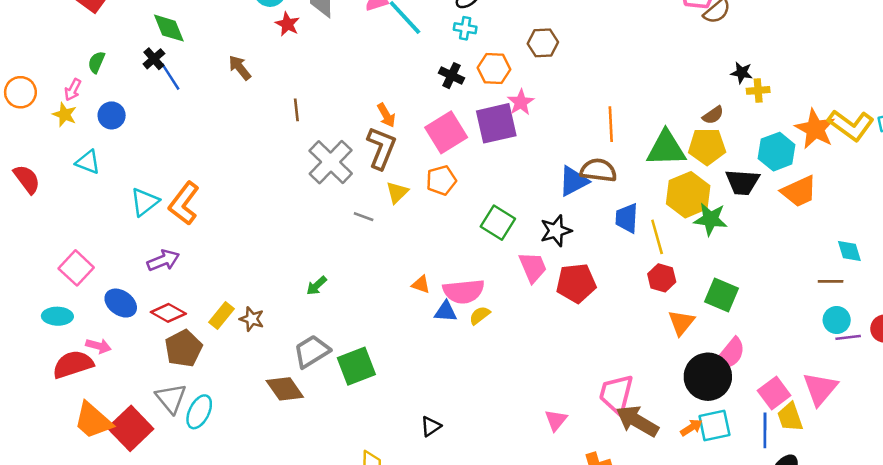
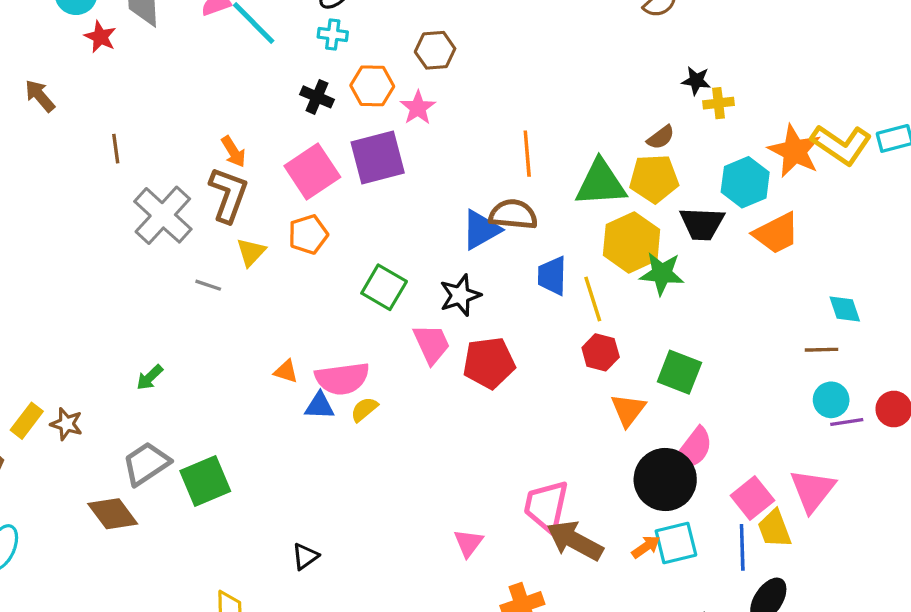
pink star: (521, 102) -> (418, 108), moved

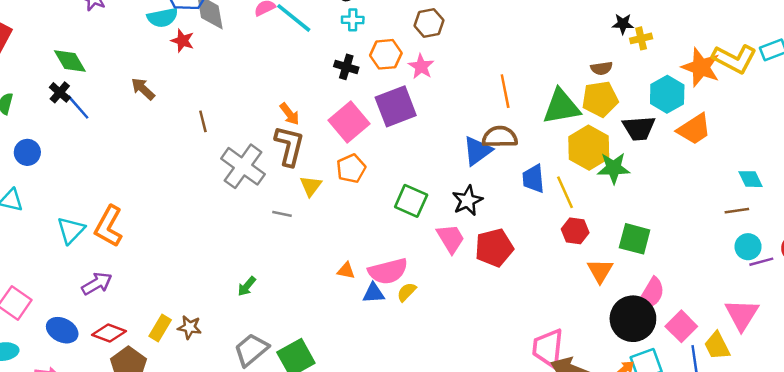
brown semicircle: (661, 137) -> (602, 68), turned 35
pink square: (752, 498) -> (681, 326), moved

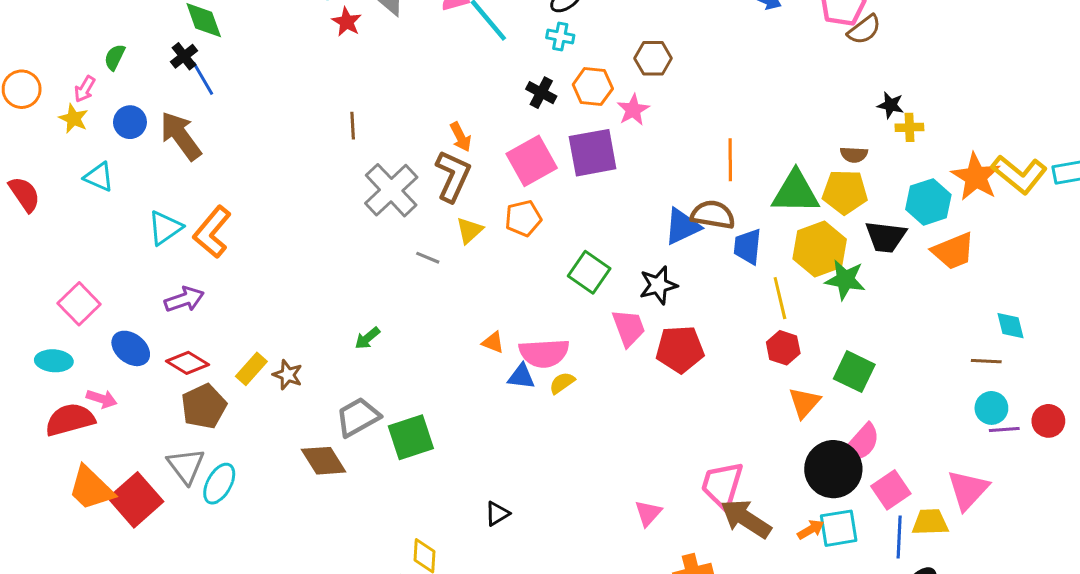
brown arrow: (143, 89) -> (181, 136), moved, size x1.6
blue trapezoid: (533, 179) -> (748, 247), moved
yellow trapezoid: (717, 346) -> (930, 522), turned 104

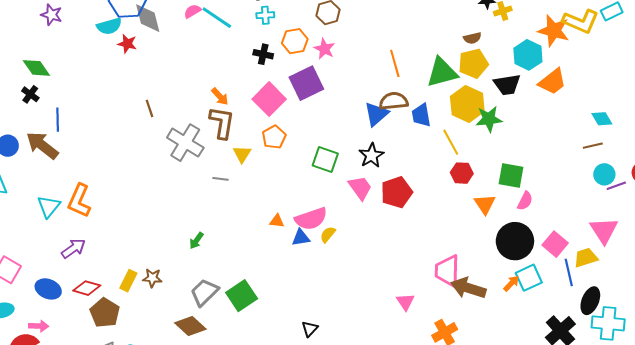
blue line: (203, 79) -> (58, 120), moved, turned 45
pink semicircle: (861, 443) -> (525, 201), moved, size x0.7

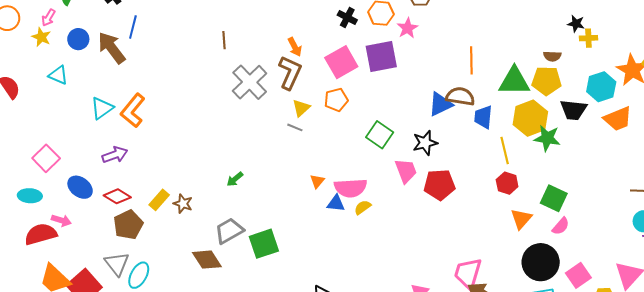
gray line: (220, 179) -> (295, 127), moved
orange triangle: (277, 221) -> (317, 181), turned 49

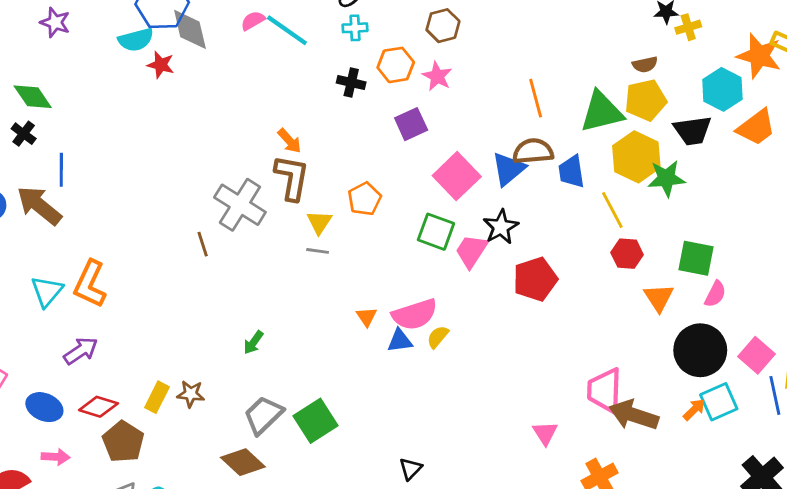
brown line: (224, 40) -> (203, 244), moved
purple square: (381, 56) -> (411, 124), size x0.7
pink square: (341, 62) -> (457, 176), moved
pink trapezoid: (406, 171) -> (471, 251), moved, turned -112
pink arrow: (61, 220) -> (56, 457), moved

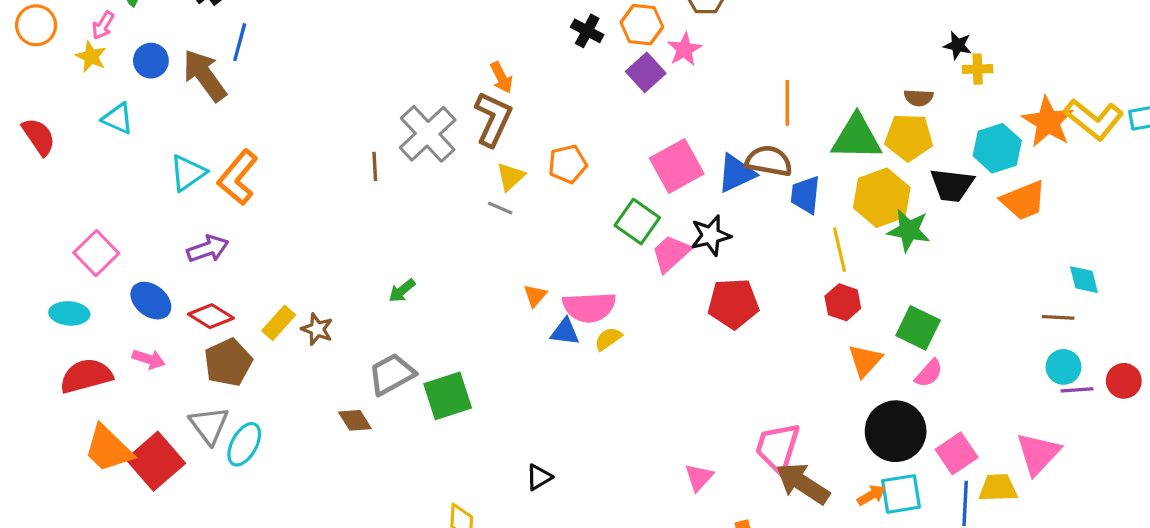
purple square: (411, 124) -> (646, 72), moved, turned -32
brown diamond: (243, 462) -> (355, 420), size x0.7

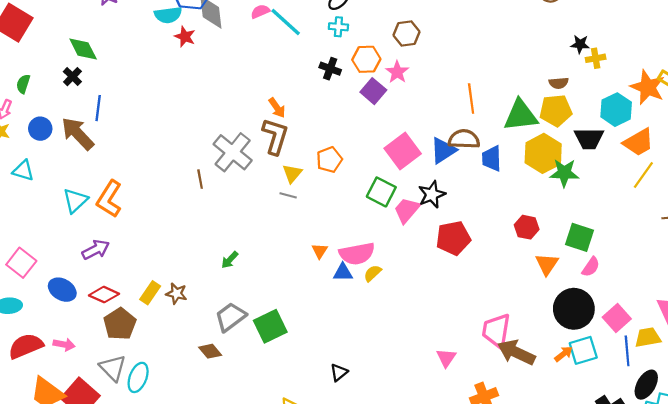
yellow line: (840, 250) -> (643, 175), moved, turned 56
pink arrow: (149, 359) -> (64, 344), moved

